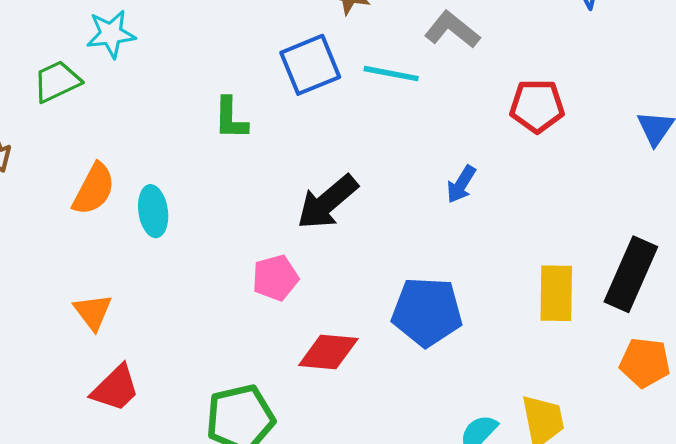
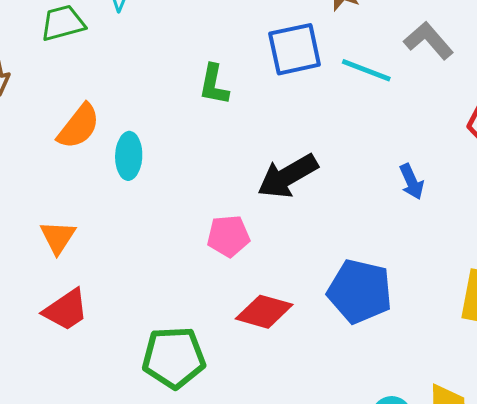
blue arrow: (461, 184) -> (412, 182), turned -66

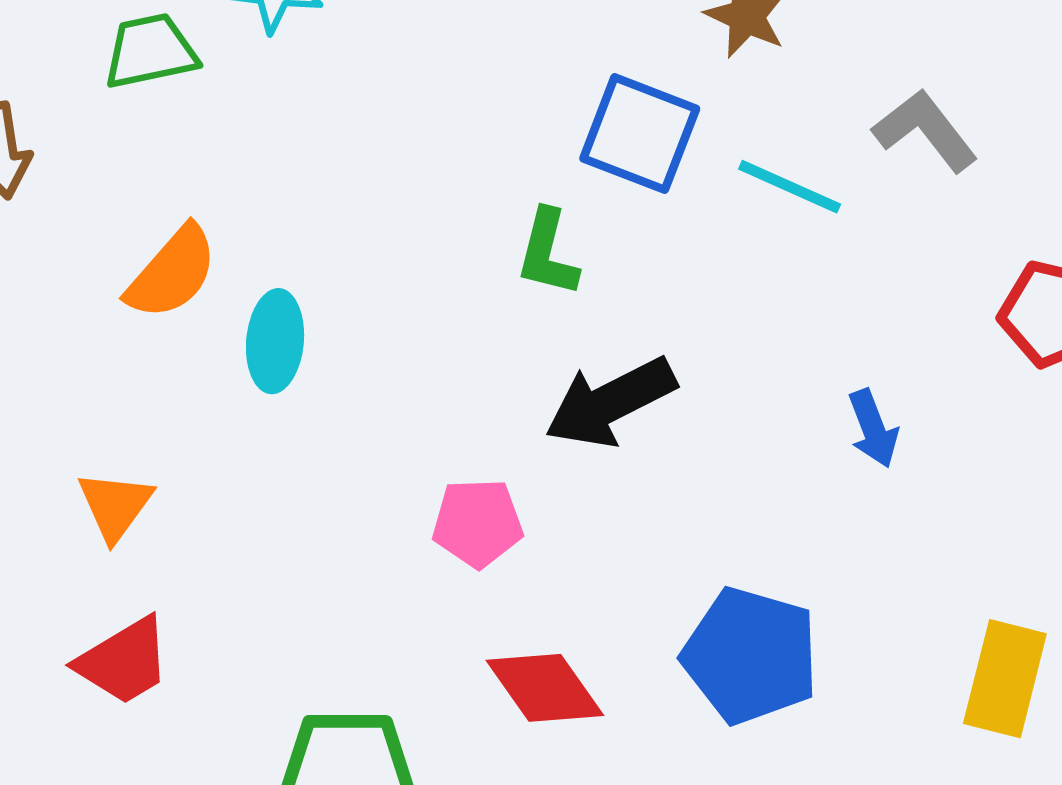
blue square: (295, 49) -> (640, 134), turned 30
green L-shape: (214, 85) -> (548, 253), moved
red diamond: (264, 312) -> (545, 688), turned 36

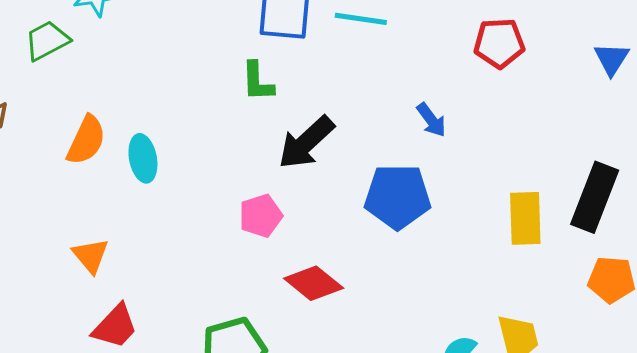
blue pentagon: (750, 656) -> (398, 197), moved

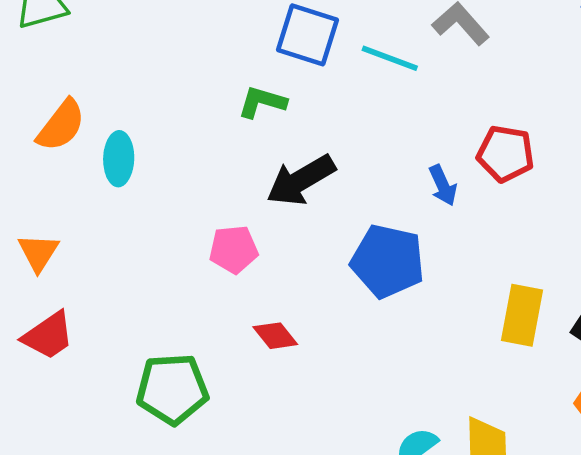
red pentagon: (499, 43) -> (506, 154), moved
green L-shape: (257, 82) -> (262, 102), turned 96
red diamond: (314, 283) -> (275, 336), size x0.7

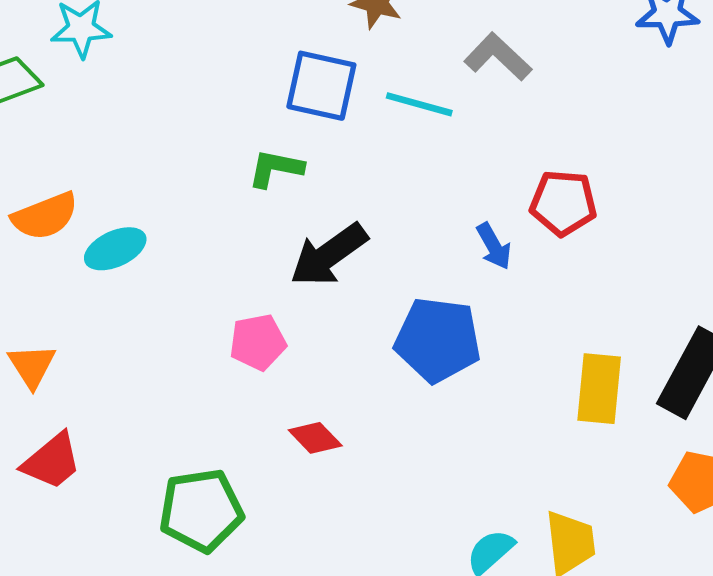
orange semicircle: (61, 125) -> (45, 216), turned 36
cyan ellipse: (119, 159) -> (115, 249), turned 69

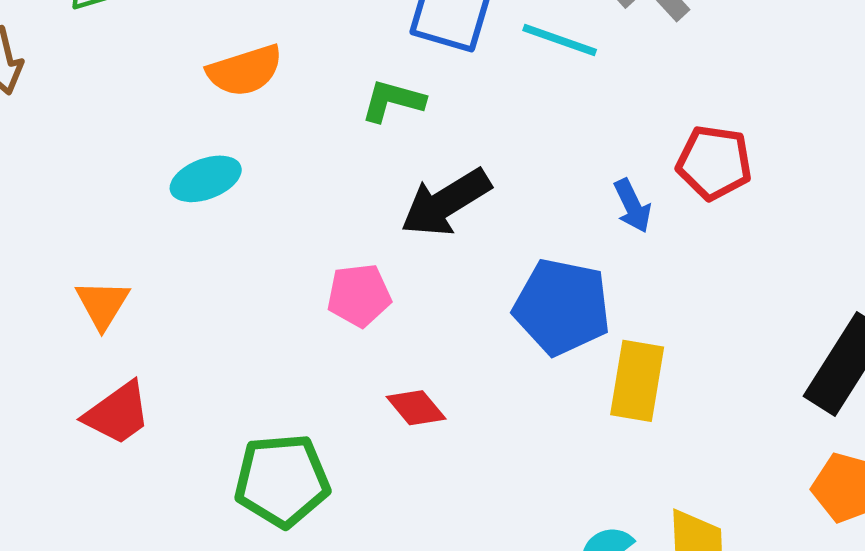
orange semicircle: (45, 216) -> (245, 71), moved
yellow rectangle: (599, 389) -> (637, 381), moved

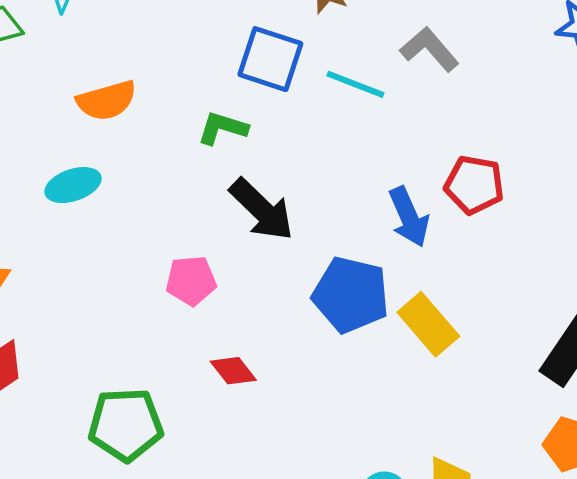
black arrow: (446, 203) -> (262, 210), turned -106
blue arrow: (632, 206) -> (409, 217), size x1.4
yellow rectangle: (637, 381) -> (428, 324), moved, turned -52

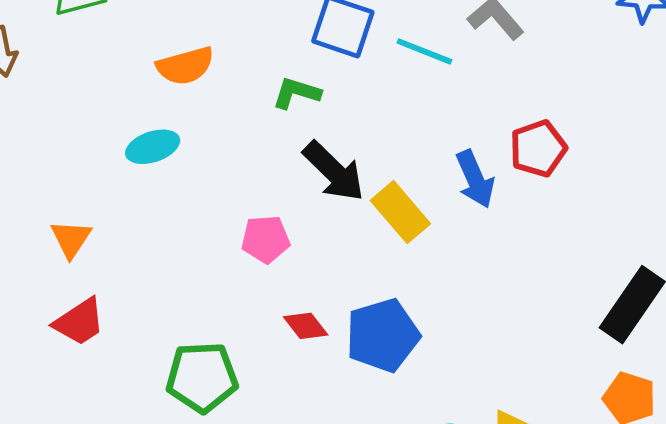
red pentagon: (474, 185) -> (538, 149), turned -30
blue pentagon: (351, 295) -> (383, 335), moved, turned -30
yellow rectangle: (428, 324) -> (400, 212), moved

